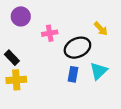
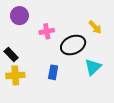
blue rectangle: (73, 74) -> (53, 72), moved

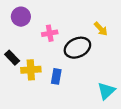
cyan triangle: (93, 67) -> (106, 91), moved
yellow cross: (15, 75) -> (31, 70), moved

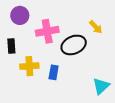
pink cross: (50, 33) -> (47, 31), size x1.5
black rectangle: (12, 58) -> (11, 46), moved, turned 40

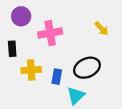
black ellipse: (74, 45) -> (87, 68), moved
cyan triangle: (101, 86) -> (76, 96), moved

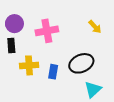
purple circle: (21, 16) -> (14, 24), moved
cyan triangle: (76, 96) -> (93, 89), moved

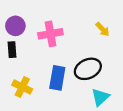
yellow cross: (29, 65) -> (22, 87), moved, turned 30
blue rectangle: (53, 72) -> (57, 78), size x1.5

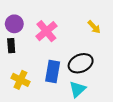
pink cross: (50, 34) -> (46, 31), turned -30
cyan triangle: (100, 97) -> (78, 89), moved

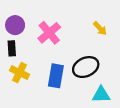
yellow cross: (20, 80) -> (19, 73), moved
cyan triangle: (78, 89) -> (101, 95), moved, turned 42

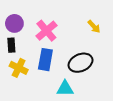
blue rectangle: (56, 76) -> (45, 60), moved
cyan triangle: (101, 95) -> (65, 89), moved

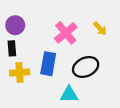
pink cross: (46, 31) -> (66, 33), moved
yellow cross: (19, 68) -> (20, 72), turned -30

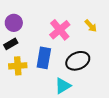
black rectangle: (12, 48) -> (11, 44), turned 64
cyan triangle: (69, 94) -> (63, 86), turned -30

